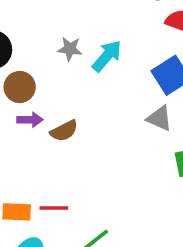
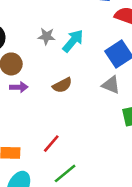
brown semicircle: (64, 131) -> (62, 85), moved
red line: (54, 208) -> (51, 144), moved, turned -48

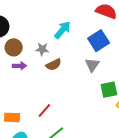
gray star: (47, 36) -> (42, 49), moved
gray triangle: (111, 85) -> (92, 65), turned 42

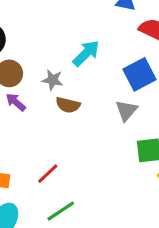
brown semicircle: (54, 65) -> (68, 105), turned 35
purple arrow: (19, 66) -> (16, 102), turned -144

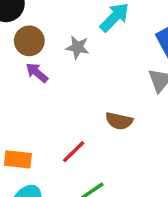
brown semicircle: (68, 105) -> (119, 121), moved

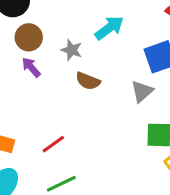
brown semicircle: (119, 121) -> (88, 81), moved

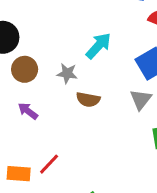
purple arrow: (31, 67) -> (28, 111), moved
red line: (53, 144) -> (49, 164), moved

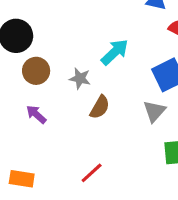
brown semicircle: (88, 99) -> (100, 107), turned -75
red line: (49, 164) -> (92, 173), moved

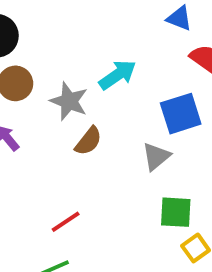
gray star: (80, 78) -> (69, 101), size x1.4

